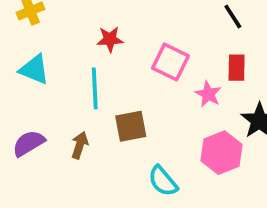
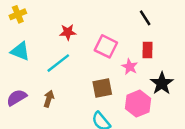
cyan line: (95, 88) -> (58, 63), turned 55
brown square: (131, 126) -> (102, 88), moved

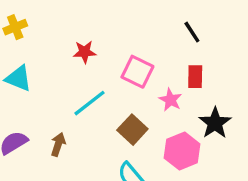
cyan line: (58, 63) -> (90, 103), moved
brown square: (102, 88) -> (132, 130), turned -36

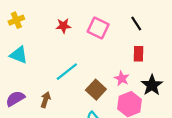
red star: (85, 52) -> (63, 26), moved
pink square: (137, 72) -> (98, 28), moved
pink star: (170, 100) -> (122, 78), moved

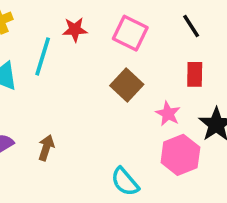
cyan line: (67, 72) -> (43, 56), moved, turned -35
brown square: (96, 90) -> (127, 85), moved

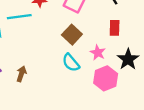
cyan line: (43, 56) -> (19, 17), turned 65
cyan semicircle: (125, 182) -> (71, 63), moved

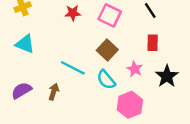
cyan line: (19, 17) -> (73, 68), moved, turned 35
pink hexagon: (106, 78) -> (130, 105), moved

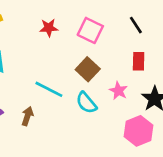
pink hexagon: (130, 105) -> (139, 131), moved

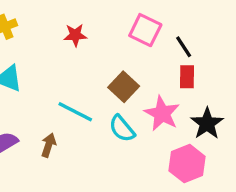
black line: (136, 25) -> (184, 47), moved
pink square: (90, 30) -> (145, 30), moved
pink star: (118, 91) -> (162, 113), size x1.5

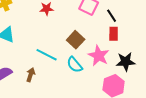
black star: (207, 123) -> (126, 62), turned 30

